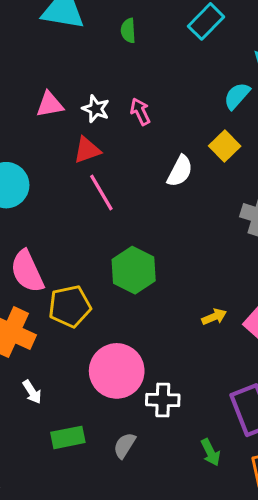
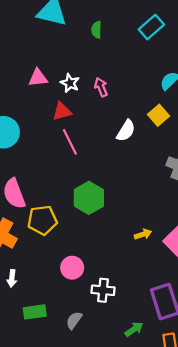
pink circle: (117, 371) -> (72, 268), size x0.6
white arrow: (32, 392) -> (12, 278), turned 35
green arrow: (211, 452) -> (134, 329), turned -102

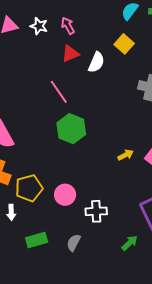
red triangle: (62, 111) -> (70, 54), moved
pink line: (70, 142) -> (59, 92), moved
yellow pentagon: (42, 220) -> (29, 188), moved

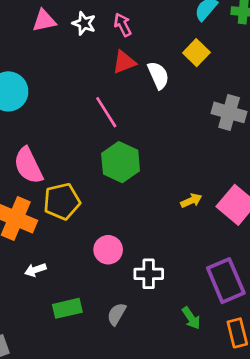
white semicircle: (96, 62) -> (158, 75), turned -50
yellow pentagon: (29, 188) -> (62, 201), moved
white arrow: (11, 212) -> (35, 270), turned 70
green arrow: (130, 243) -> (191, 318), turned 96

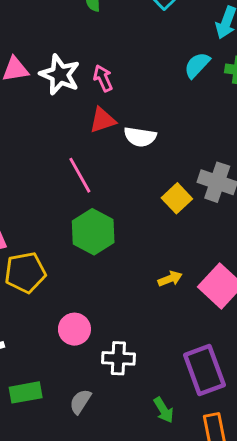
white star: (84, 23) -> (60, 75), size x1.5
yellow square: (196, 53) -> (177, 198), moved
white semicircle: (158, 75) -> (140, 137), turned 120

